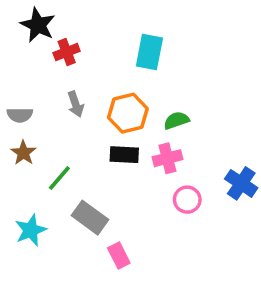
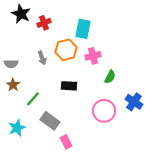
red cross: (67, 52) -> (44, 23), moved
orange hexagon: (128, 113) -> (66, 50), moved
green semicircle: (176, 120) -> (110, 77), moved, turned 136
pink cross: (167, 158) -> (93, 56), moved
pink circle: (187, 200) -> (104, 111), size x1.5

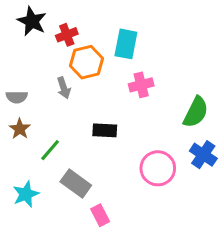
orange hexagon: (66, 50) -> (86, 62), moved
green semicircle: (110, 77) -> (196, 112), moved, size x1.5

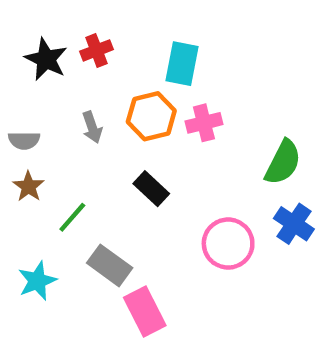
black star: (32, 21) -> (46, 59), moved
orange hexagon: (86, 62) -> (151, 116), moved
black rectangle: (105, 130) -> (151, 189), turned 40
pink rectangle: (100, 215) -> (145, 312), size x1.5

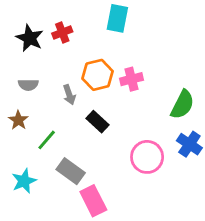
cyan rectangle: (182, 64) -> (117, 18), moved
gray arrow: (92, 127) -> (69, 95), moved
gray semicircle: (24, 140) -> (28, 85), moved

